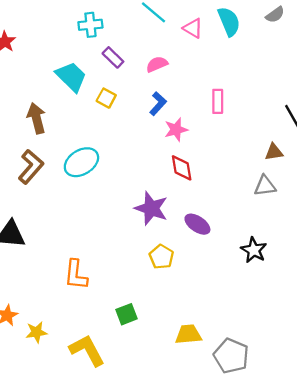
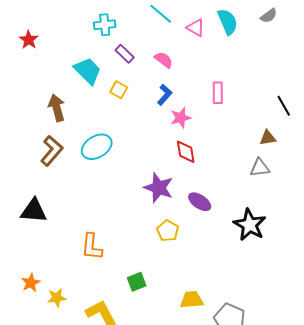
pink semicircle: (157, 64) -> (164, 60), turned 60
black star: (254, 250) -> (250, 225), size x1.4

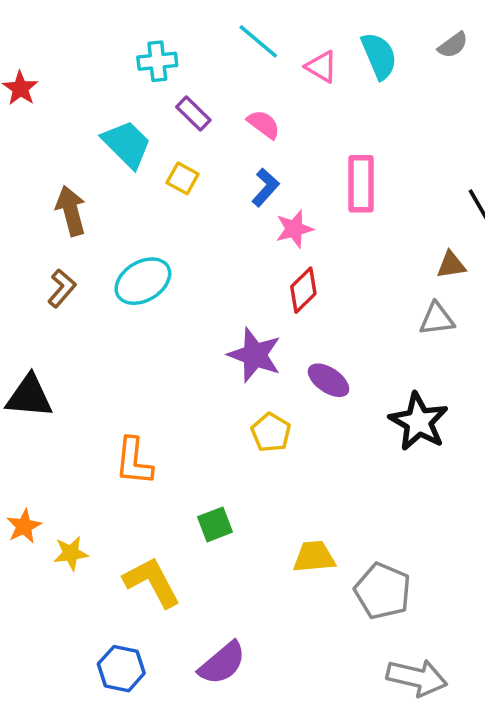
pink rectangle: (218, 93) -> (361, 184), size x1.4
brown L-shape: (52, 151) -> (62, 288), size x0.7
red diamond: (186, 152) -> (303, 290), turned 55

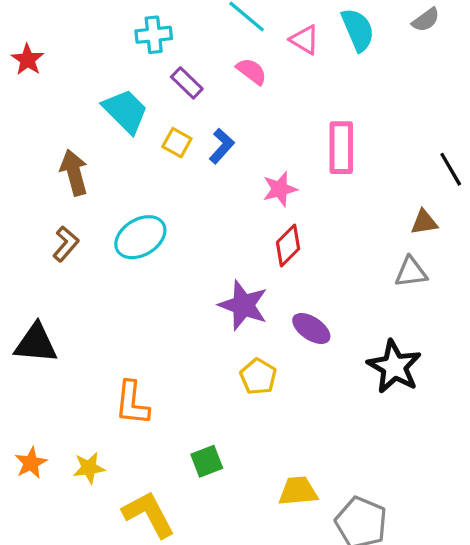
pink semicircle: (264, 124) -> (252, 71), moved
blue L-shape: (265, 187) -> (222, 146), moved
yellow star: (71, 553) -> (89, 468), moved

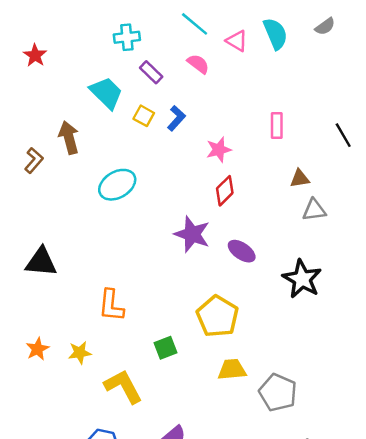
pink rectangle: (341, 148) -> (277, 125), moved, size x0.7
brown triangle: (424, 222) -> (300, 179), moved
brown L-shape: (66, 244) -> (34, 160), moved
yellow pentagon: (258, 377) -> (217, 316), moved, size x1.6

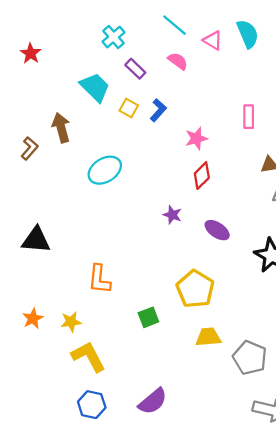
cyan cross: (127, 37) -> (113, 37), turned -35
purple star: (192, 234) -> (172, 215), size x0.6
yellow L-shape: (123, 386) -> (88, 357), moved

